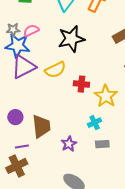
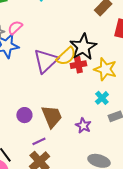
black star: (71, 39) -> (83, 47), moved
purple triangle: (23, 67) -> (46, 61), moved
yellow semicircle: (55, 70) -> (66, 56), moved

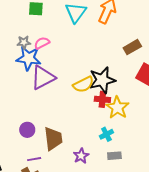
purple triangle: (46, 61) -> (43, 78), moved
red cross: (78, 65) -> (102, 99), moved

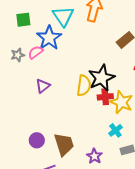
blue star: (29, 58) -> (49, 38), moved, turned -30
purple triangle: (43, 78) -> (43, 86), size x0.6
yellow semicircle: (83, 84) -> (84, 86), turned -45

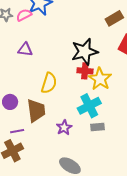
purple triangle: (43, 86) -> (25, 50), turned 35
yellow semicircle: (84, 86) -> (49, 83), moved
cyan cross: (115, 130) -> (89, 106), size x1.6

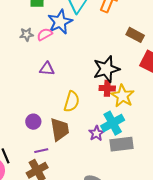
brown rectangle: (114, 18) -> (135, 35), turned 60
gray rectangle: (97, 127) -> (121, 144), size x1.6
purple star: (64, 128) -> (96, 133), moved

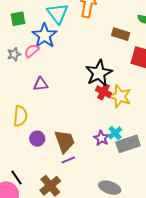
red cross: (107, 88) -> (103, 92), turned 35
yellow semicircle: (72, 102) -> (20, 116), moved
cyan cross: (113, 123) -> (115, 133), moved, size x0.6
purple line: (41, 151) -> (68, 160), moved

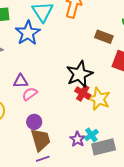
pink semicircle: (32, 51) -> (30, 94), moved
purple circle: (37, 139) -> (34, 122), moved

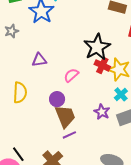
pink semicircle: (30, 94) -> (71, 75), moved
cyan cross: (91, 135) -> (121, 94), moved

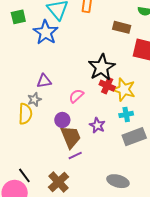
gray star: (12, 31) -> (34, 99), moved
cyan cross: (121, 94) -> (126, 114), turned 32
purple star: (102, 112) -> (97, 125), moved

